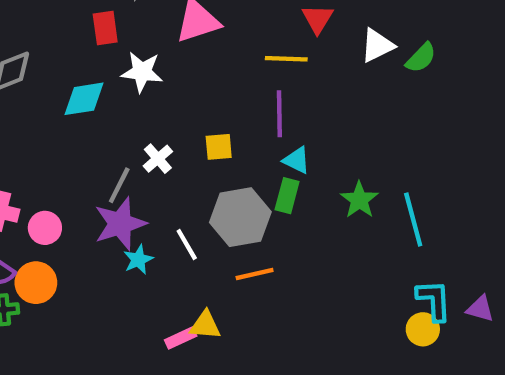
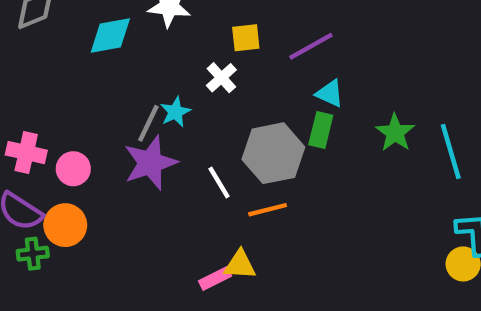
purple line: (279, 114) -> (311, 46), turned 63
yellow square: (219, 147) -> (246, 38), moved
white cross: (158, 159) -> (221, 78), moved
cyan star: (138, 260) -> (175, 112), moved
orange line: (255, 274) -> (268, 210), moved

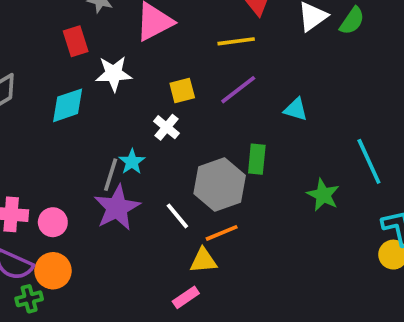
cyan triangle: (330, 93) -> (296, 109), moved
green star: (395, 133) -> (323, 195), moved
yellow triangle: (240, 265) -> (203, 261), moved

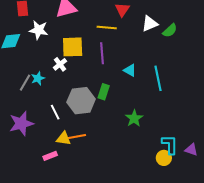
yellow square: (182, 90) -> (73, 47), size x1.6
purple line: (238, 90) -> (102, 53), turned -70
cyan line: (369, 161) -> (158, 78), moved
purple star: (117, 208) -> (21, 123), moved
orange line: (222, 233) -> (77, 136), moved

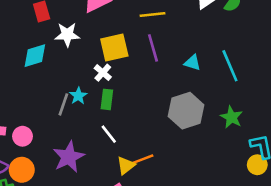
green rectangle: (104, 92) -> (107, 99), moved
gray hexagon: (81, 101) -> (186, 111), moved
green star: (134, 118) -> (231, 117), moved
yellow triangle: (64, 139) -> (126, 165), turned -35

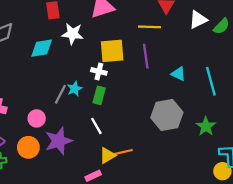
white cross: (103, 73) -> (99, 71), turned -35
pink circle: (22, 136) -> (37, 118), moved
orange circle: (22, 170) -> (28, 147), moved

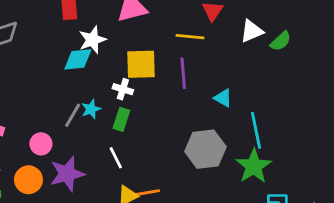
white star: (73, 34) -> (92, 40), turned -30
cyan diamond: (42, 48) -> (78, 59), moved
cyan line: (211, 81) -> (256, 130), moved
green star: (206, 126) -> (254, 166), size x1.4

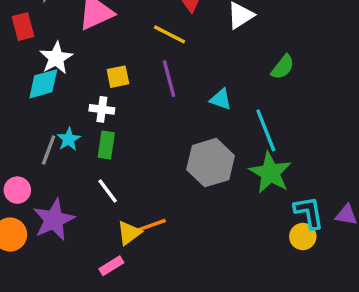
yellow line: (190, 37) -> (170, 34), turned 32
green semicircle: (281, 41) -> (283, 67), moved
yellow square: (141, 64) -> (118, 77), size x0.6

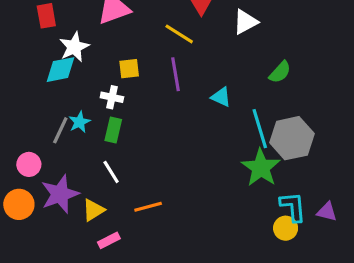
gray hexagon: (211, 163) -> (292, 138), moved
yellow triangle: (129, 233) -> (93, 210), moved

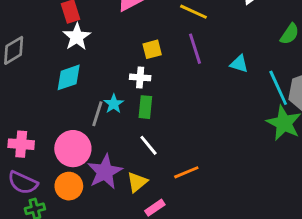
white star: (74, 47) -> (77, 37), moved
cyan diamond: (60, 70) -> (69, 77), moved
pink circle: (29, 164) -> (73, 149), size x1.6

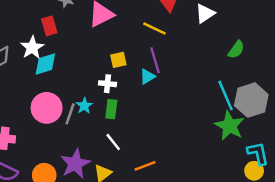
white star: (77, 37) -> (32, 48), moved
cyan triangle: (239, 64) -> (147, 77), moved, turned -49
cyan diamond: (69, 77) -> (45, 64), moved
pink circle: (73, 149) -> (47, 108), moved

